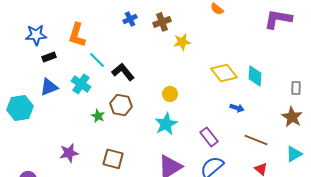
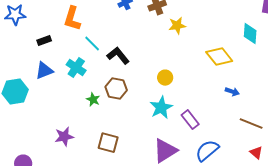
blue star: (36, 35) -> (15, 15), moved
cyan diamond: (255, 76) -> (250, 34), moved
purple rectangle: (209, 137) -> (190, 120), moved

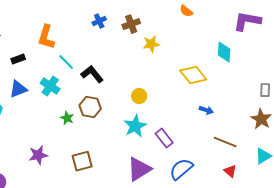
brown square: (108, 143) -> (82, 161), turned -30

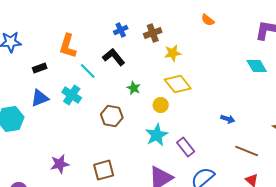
cyan diamond: (224, 52) -> (257, 66), moved, turned -35
black L-shape: (92, 74) -> (114, 57), moved
yellow diamond: (193, 75) -> (178, 84), moved
green star: (67, 118) -> (134, 88), moved

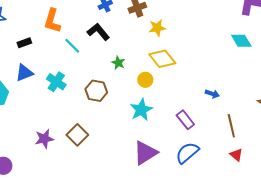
cyan cross: (72, 95) -> (56, 82), moved
purple rectangle: (186, 147) -> (185, 120), moved
brown line: (247, 151) -> (231, 126), turned 55
brown square: (104, 170) -> (77, 135), moved, turned -30

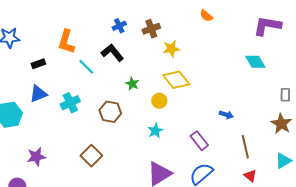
cyan cross: (56, 82) -> (70, 103), turned 30
cyan star: (141, 110) -> (155, 131), size x0.7
purple star: (44, 139) -> (36, 157), moved

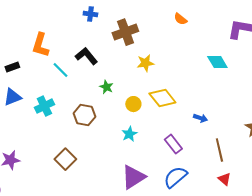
blue cross: (119, 26) -> (90, 14), moved, turned 32
brown cross: (151, 29) -> (125, 32), size x1.4
yellow star: (171, 49) -> (145, 63), moved
cyan diamond: (255, 62) -> (217, 62), moved
yellow diamond: (176, 80) -> (162, 98), moved

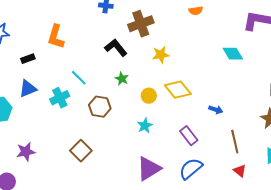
orange semicircle: (180, 19) -> (196, 11), turned -48
black L-shape: (86, 56) -> (116, 48), moved
cyan line: (60, 70) -> (79, 78), moved

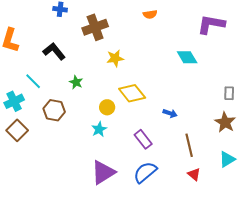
black L-shape: (116, 48) -> (54, 51), moved
yellow circle: (149, 96) -> (107, 107), moved
brown square: (81, 151) -> (17, 130), moved

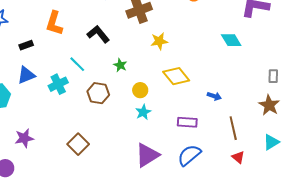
yellow circle: (107, 107) -> (140, 90), moved
brown square: (17, 130) -> (78, 144), moved
purple rectangle: (143, 139) -> (187, 122), turned -48

